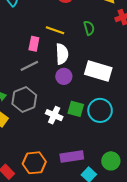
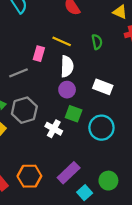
gray line: (29, 66) -> (19, 73), moved
white rectangle: (98, 71) -> (103, 87), size x0.7
green square: (76, 109) -> (74, 114), moved
purple rectangle: (72, 157) -> (69, 173), turned -40

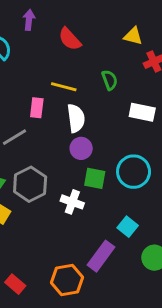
white rectangle: (103, 87) -> (142, 112), moved
cyan circle: (101, 128) -> (134, 172), moved
orange hexagon: (29, 176) -> (67, 280), moved
cyan square: (85, 193) -> (128, 227), moved

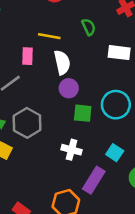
white cross: (72, 202) -> (71, 150), moved

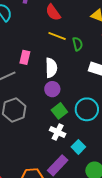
yellow line: (49, 36) -> (57, 36), moved
green square: (83, 113) -> (59, 111), turned 35
white cross: (71, 150) -> (58, 132), moved

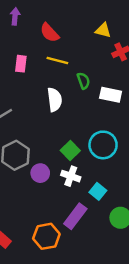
green semicircle: (78, 44) -> (83, 81), moved
pink rectangle: (25, 57) -> (21, 64), moved
purple circle: (52, 89) -> (40, 173), moved

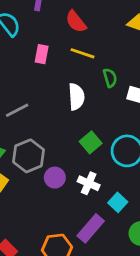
green square: (70, 150) -> (91, 142), moved

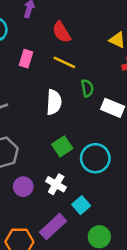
purple circle: (55, 178) -> (23, 187), moved

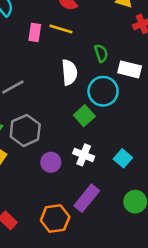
yellow line: (64, 62) -> (61, 29), moved
cyan circle: (95, 158) -> (103, 91), moved
cyan square: (81, 205) -> (123, 158), moved

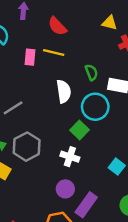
white cross: (84, 155) -> (70, 157), moved
purple circle: (51, 162) -> (65, 189), moved

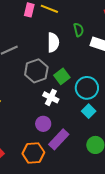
cyan circle: (95, 107) -> (87, 88), moved
gray hexagon: (27, 147) -> (36, 71), moved

